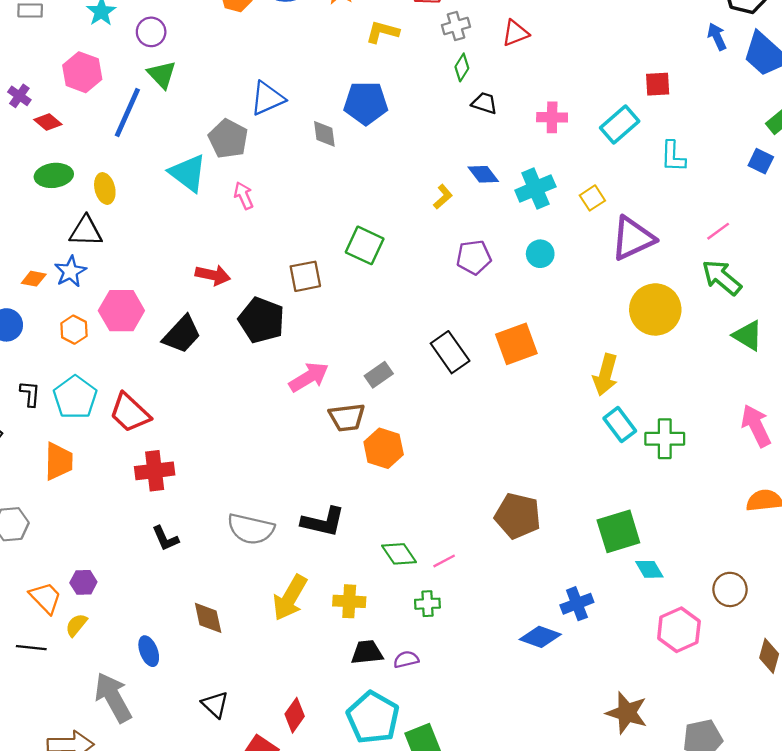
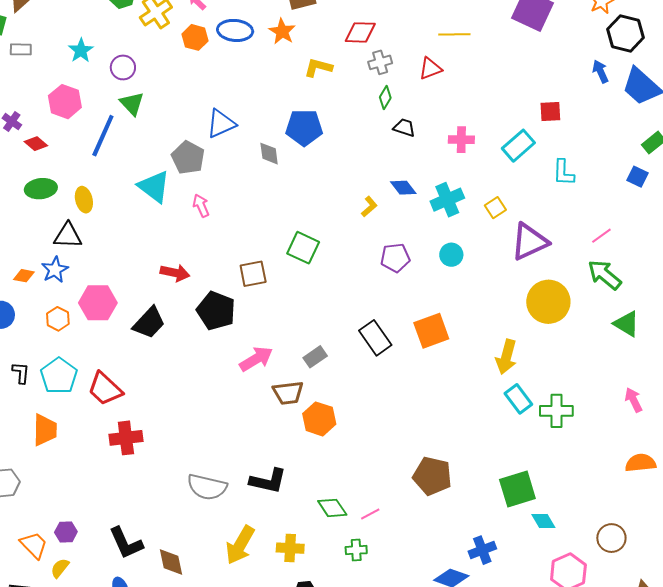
pink arrow: (756, 426) -> (634, 400), size x0.7
black L-shape: (165, 538) -> (126, 543), moved, size x1.5

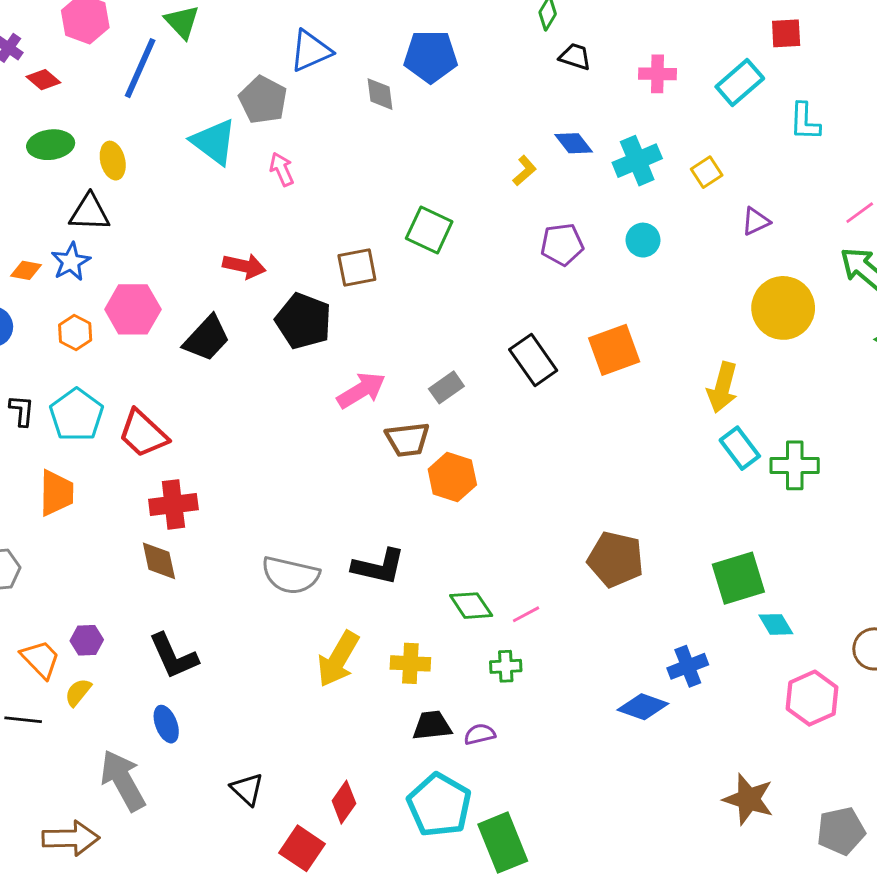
purple triangle: (529, 242) -> (756, 221), size x0.5
brown diamond: (171, 562) -> (159, 561), moved

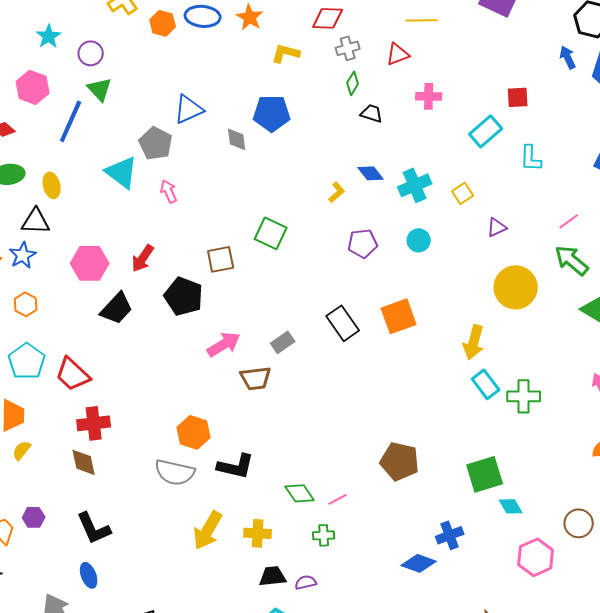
pink cross: (657, 74) -> (429, 96), moved
red arrow: (244, 266) -> (143, 258), turned 112
pink hexagon: (133, 309) -> (90, 263), moved
orange hexagon: (452, 477) -> (194, 432), moved
yellow semicircle: (78, 692) -> (22, 450), moved

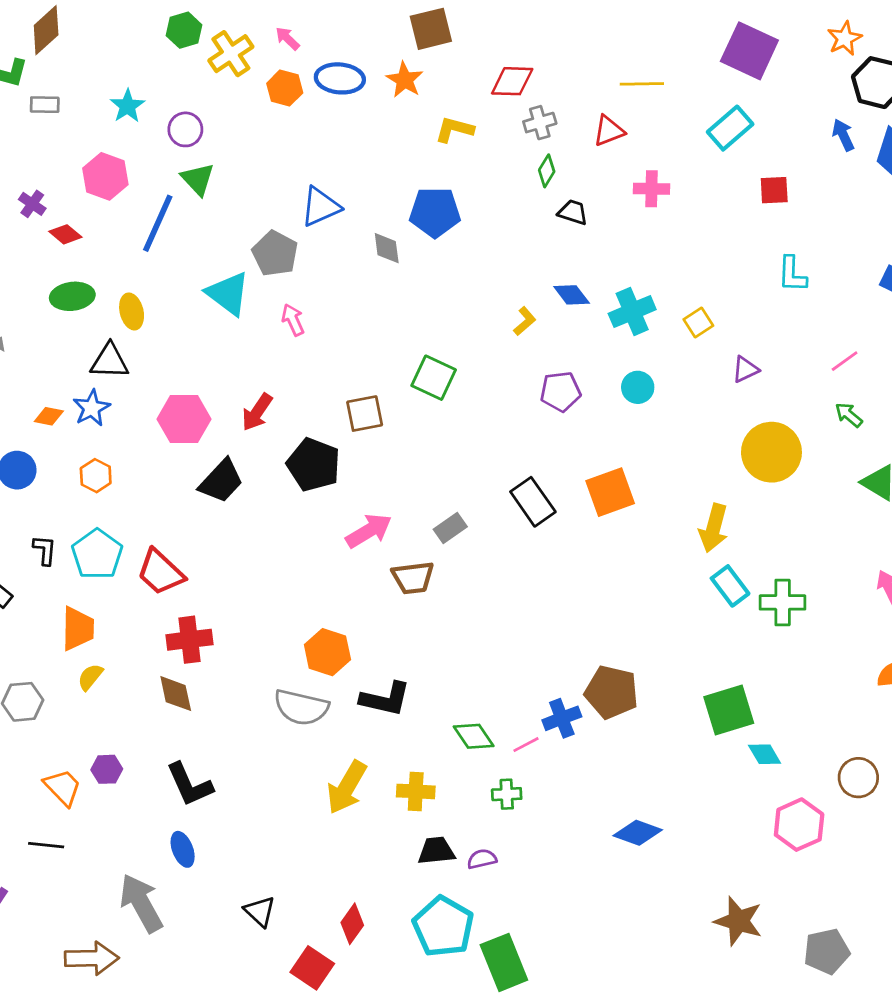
cyan rectangle: (486, 131) -> (730, 128), moved
green arrow: (572, 260) -> (849, 415), size x0.6
blue cross: (450, 535) -> (562, 718), moved

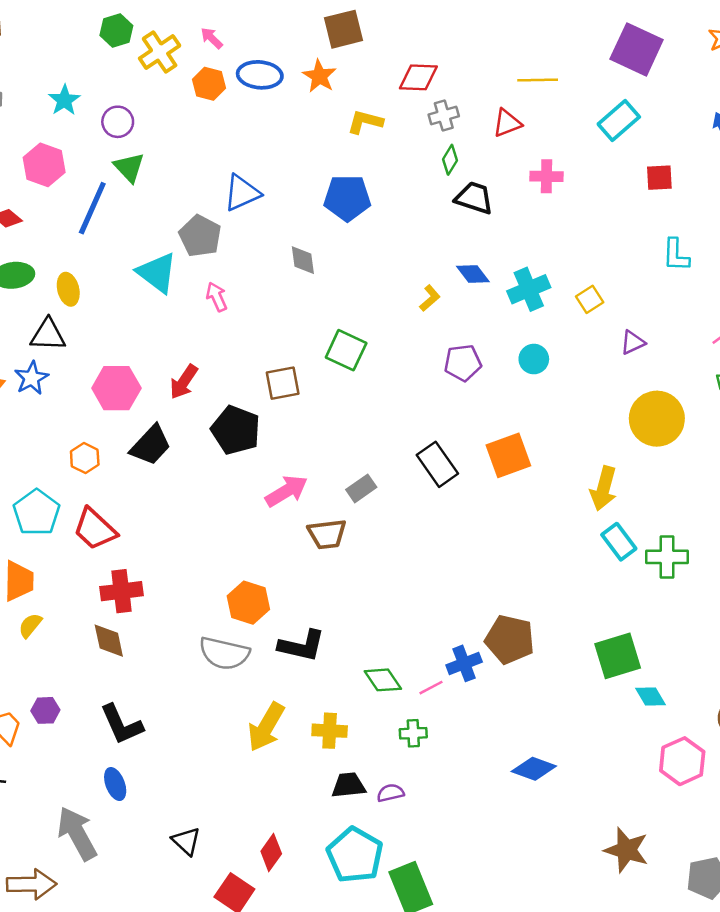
black trapezoid: (573, 212) -> (474, 198), size x1.4
gray diamond: (387, 248) -> (303, 260), moved
orange hexagon: (96, 476) -> (85, 458), moved

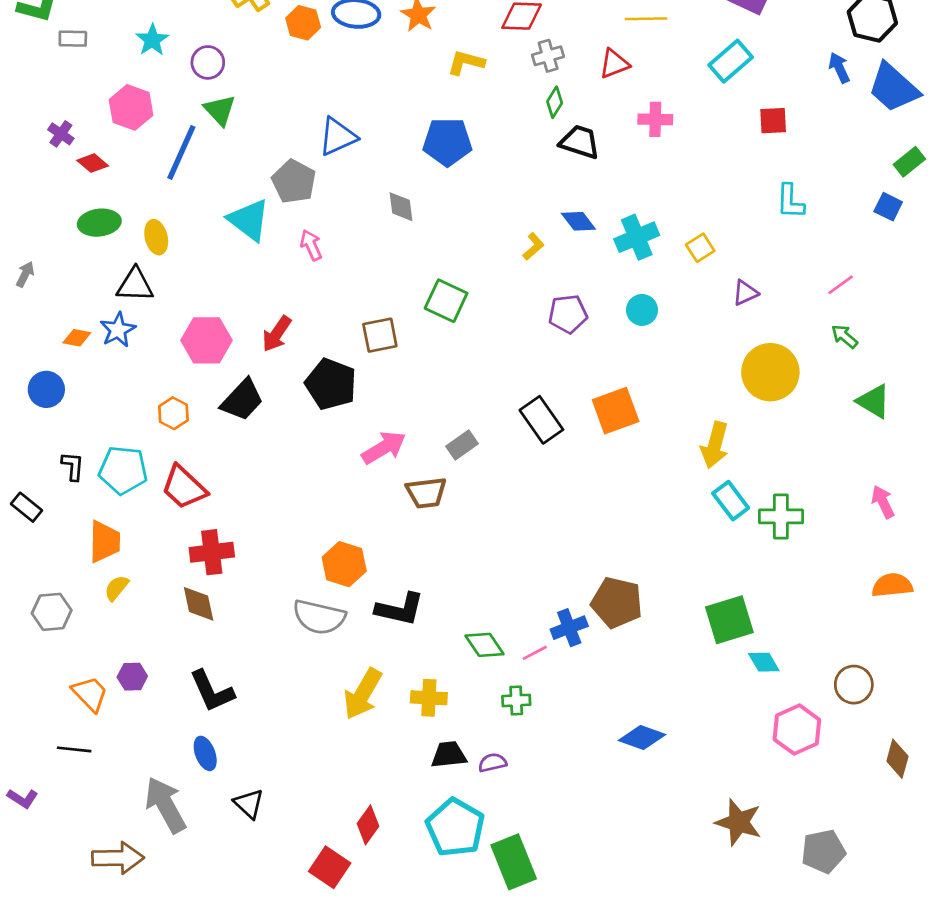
cyan pentagon: (37, 513) -> (123, 470), turned -30
black triangle: (186, 841) -> (249, 804), moved

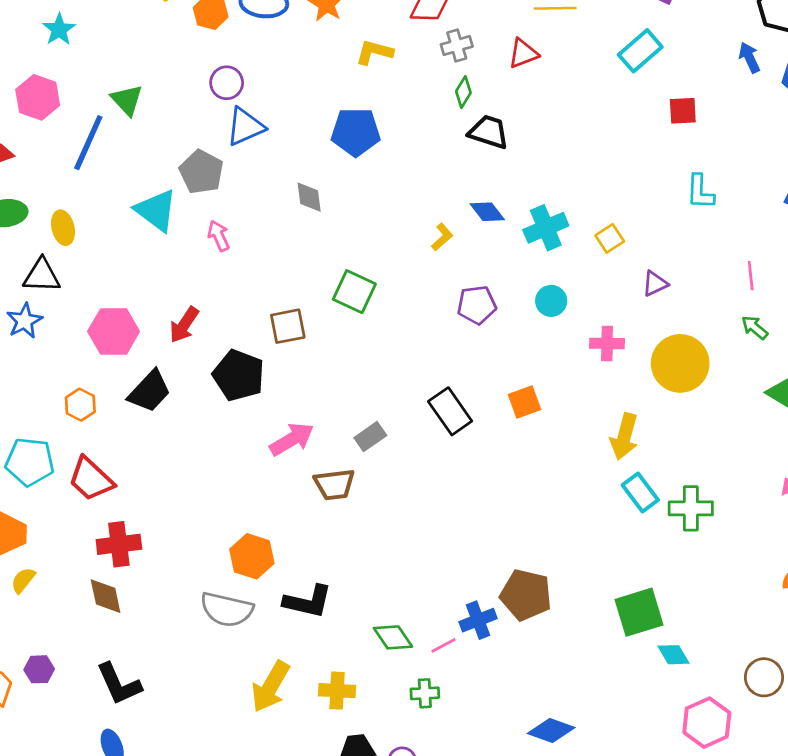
purple circle: (208, 62) -> (227, 83), moved
pink cross: (655, 119) -> (607, 343), moved
pink line: (841, 285) -> (751, 276), turned -60
orange square: (616, 411) -> (525, 402), size x0.7

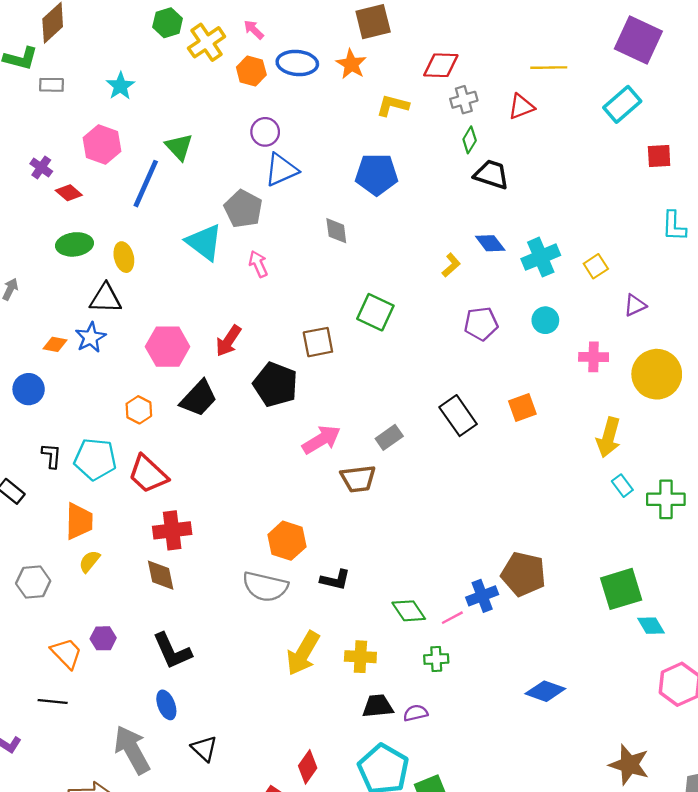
cyan rectangle: (640, 492) -> (622, 486), size x0.7
black L-shape: (308, 601) -> (335, 580), size x0.7

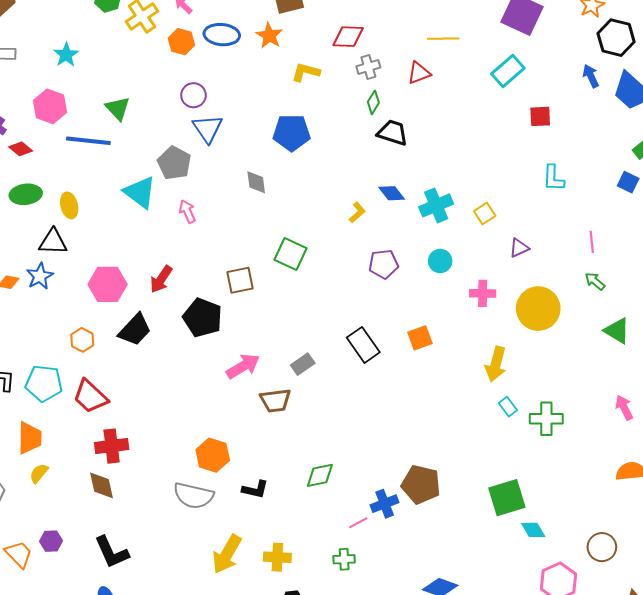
blue triangle: (281, 170) -> (208, 129), turned -40
blue line: (146, 184) -> (88, 141), turned 72
green diamond: (409, 611) -> (320, 475), moved, turned -68

